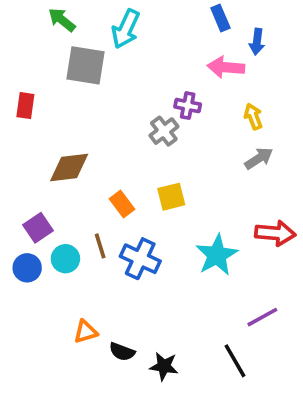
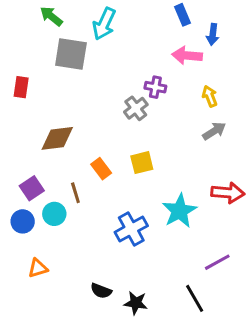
brown line: (100, 246) -> (75, 193), moved
blue cross: (140, 259) -> (131, 229), moved, turned 36
orange triangle: (86, 332) -> (38, 268), moved

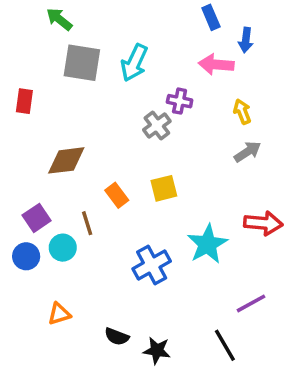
cyan arrow: (104, 24) -> (134, 63), moved
orange triangle: (38, 268) -> (59, 314), moved

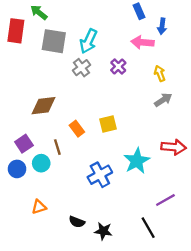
red rectangle: (24, 101) -> (16, 31), moved, size x1.5
purple cross: (180, 101) -> (118, 67), turned 35
gray cross: (157, 126) -> (81, 68), moved

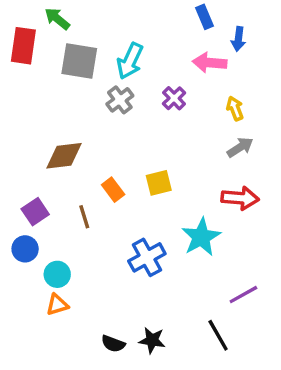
red arrow: (174, 147) -> (240, 198), moved
cyan circle: (41, 163) -> (57, 274), moved
black semicircle: (77, 222) -> (113, 344), moved

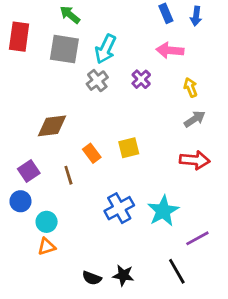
green arrow: (57, 19) -> (70, 15), moved
blue arrow: (238, 39) -> (196, 16), moved
cyan star: (201, 237) -> (163, 211), moved

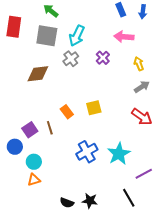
brown diamond: (52, 126) -> (38, 74), moved
red arrow: (195, 160) -> (142, 117), turned 30
purple square: (29, 171) -> (30, 130), moved

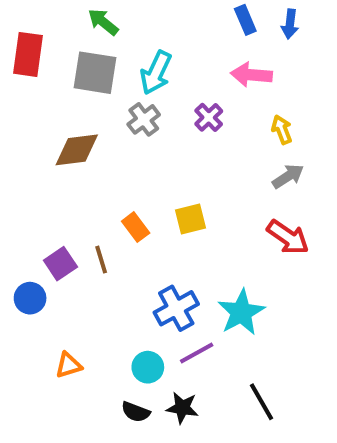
cyan circle: (34, 162) -> (148, 367), moved
purple line: (144, 174) -> (197, 353), moved

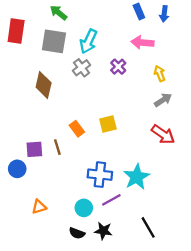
brown diamond: (77, 150) -> (44, 85), turned -70
purple square: (60, 264) -> (34, 149), turned 30
blue cross: (176, 308) -> (100, 175), turned 35

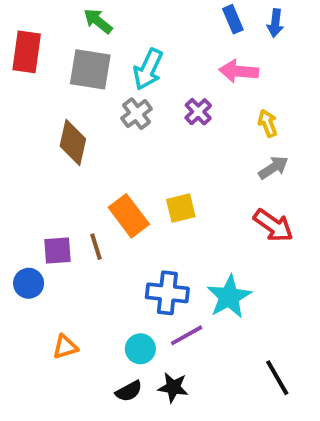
orange rectangle: (77, 129) -> (129, 216), size x1.5
black line: (148, 227) -> (277, 378), moved
black semicircle: (77, 233) -> (129, 391), turned -49

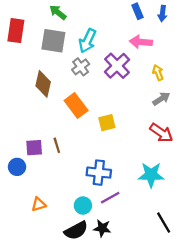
purple cross: (198, 112) -> (117, 66), size x1.6
orange rectangle: (129, 216) -> (76, 106), moved
cyan star: (229, 297) -> (151, 175), moved, turned 30
black semicircle: (129, 391) -> (76, 231), size x1.5

